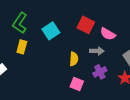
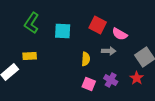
cyan square: (51, 31) -> (63, 31), turned 36
yellow rectangle: (22, 47) -> (30, 56), moved, turned 72
purple cross: (100, 72) -> (111, 80), moved, turned -32

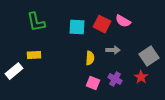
green L-shape: (32, 23) -> (36, 22), turned -45
cyan square: (63, 31) -> (77, 27), moved
pink semicircle: (120, 34) -> (123, 21), moved

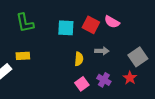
pink square: (93, 83) -> (82, 84), turned 32

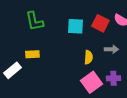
purple cross: (104, 80) -> (113, 78), turned -32
pink square: (82, 84) -> (91, 82), size x1.5

